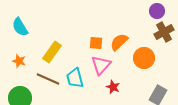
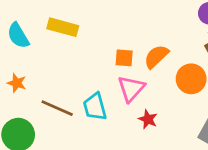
yellow rectangle: (52, 52) -> (63, 27), moved, turned 70

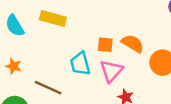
orange semicircle: (156, 57) -> (133, 44), turned 75
cyan trapezoid: (95, 107) -> (80, 64), moved

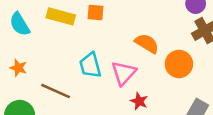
orange square: (105, 45) -> (95, 13), moved

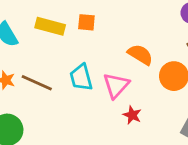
brown line: (56, 91) -> (37, 83), moved

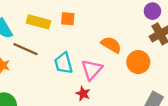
brown line: (37, 83) -> (26, 49), moved
red star: (132, 115) -> (83, 94), moved

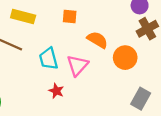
orange square: (68, 19) -> (70, 17), moved
red star: (83, 94) -> (56, 91), moved

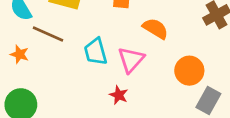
orange circle: (125, 58) -> (189, 71), moved
red star: (56, 91) -> (119, 95), moved

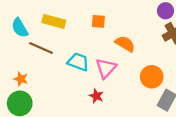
cyan trapezoid: (96, 52) -> (78, 62), turned 125
orange star: (19, 54) -> (21, 79), moved

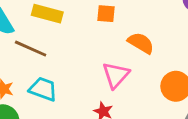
cyan trapezoid: (78, 62) -> (43, 89), moved

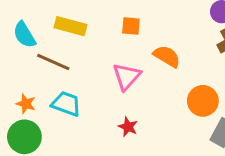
pink triangle: (116, 75) -> (127, 76), moved

